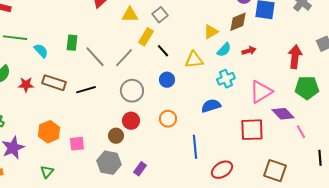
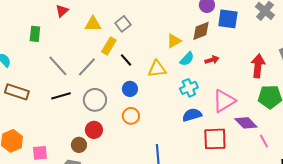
green rectangle: (72, 43) -> (35, 34), moved
black line: (86, 90) -> (61, 96), moved
blue semicircle: (211, 106) -> (192, 115), moved
orange circle: (168, 119) -> (131, 116), moved

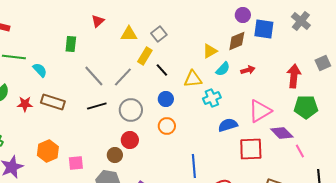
cyan cross: (189, 88) -> (212, 98), moved

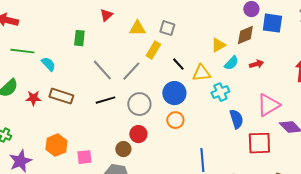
gray square: (159, 34) -> (167, 28), turned -35
black line: (162, 70) -> (178, 64), moved
blue circle: (166, 99) -> (174, 93), size x1.5
blue semicircle: (228, 125) -> (236, 119), turned 90

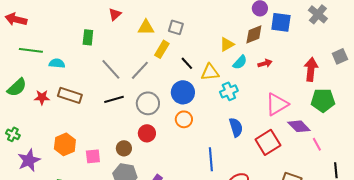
cyan semicircle: (48, 64) -> (57, 63), turned -42
blue semicircle: (236, 119) -> (236, 127), moved
red square: (259, 143) -> (268, 142), turned -30
brown circle: (123, 149) -> (124, 148), moved

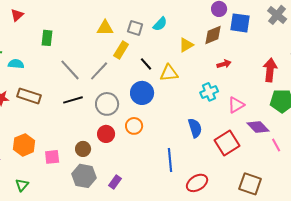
red triangle: (115, 14) -> (17, 15), moved
cyan semicircle: (240, 62) -> (160, 24), moved
cyan cross: (229, 91) -> (209, 92), moved
pink triangle: (277, 104) -> (236, 105), size x0.7
orange circle: (184, 119) -> (134, 126), moved

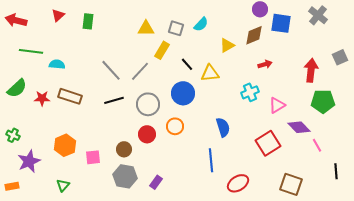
green rectangle: (47, 38) -> (88, 21), moved
blue semicircle: (195, 128) -> (223, 127), moved

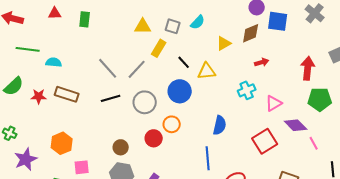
red triangle: (58, 15) -> (55, 13), turned 40
blue semicircle: (223, 127) -> (220, 125), turned 30
red circle: (147, 134) -> (154, 138), moved
pink square: (93, 157) -> (82, 167), moved

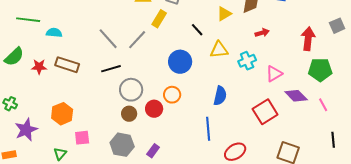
black line: (184, 62) -> (197, 30), moved
yellow triangle: (207, 71) -> (219, 50), moved
gray circle: (145, 102) -> (131, 90), moved
pink line: (314, 143) -> (323, 105), moved
brown circle: (121, 147) -> (129, 114), moved

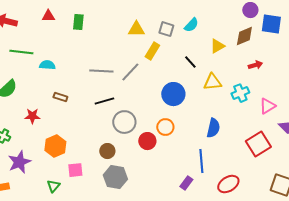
gray line: (108, 39) -> (101, 71), turned -45
brown rectangle: (67, 65) -> (60, 97), size x0.6
red star: (39, 67) -> (32, 116), moved
brown circle: (129, 114) -> (107, 151), moved
purple rectangle: (153, 151) -> (186, 183), moved

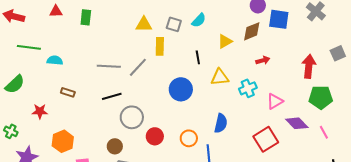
yellow rectangle: (152, 51) -> (160, 46), turned -30
black line: (190, 62) -> (198, 57), turned 32
orange circle: (165, 127) -> (189, 138), moved

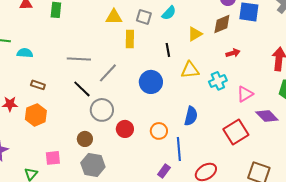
gray line: (138, 67) -> (108, 73), moved
black line: (112, 96) -> (82, 89), turned 60
orange hexagon: (63, 141) -> (36, 115), moved

